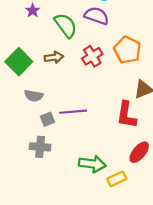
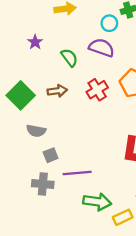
green semicircle: (66, 25) -> (69, 58), size x0.7
purple line: (73, 112) -> (77, 173), moved

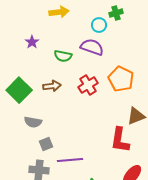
green semicircle: (69, 58) -> (63, 56), turned 138

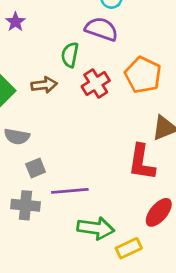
green semicircle: (63, 56) -> (70, 55), moved, turned 90

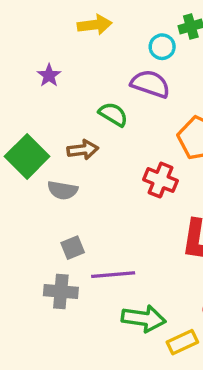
green semicircle: (70, 55) -> (113, 114), turned 110
red cross: (96, 83) -> (160, 180), moved, turned -36
gray semicircle: (17, 136) -> (63, 190), moved

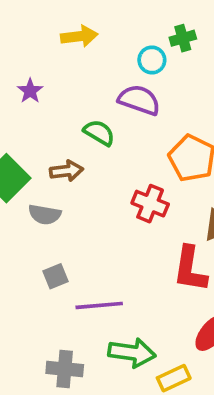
gray cross: (61, 292) -> (65, 369), moved

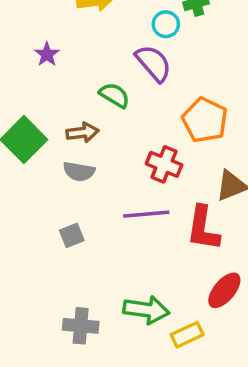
purple semicircle: (139, 100) -> (153, 63), turned 30
gray semicircle: (45, 214) -> (79, 171), moved
purple line: (99, 305) -> (146, 214), moved

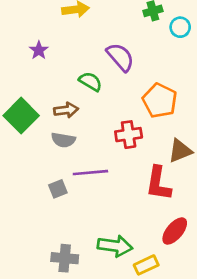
cyan circle: (166, 24) -> (180, 27), moved
red cross: (164, 164) -> (129, 135), turned -30
purple line: (146, 214) -> (90, 173), moved

